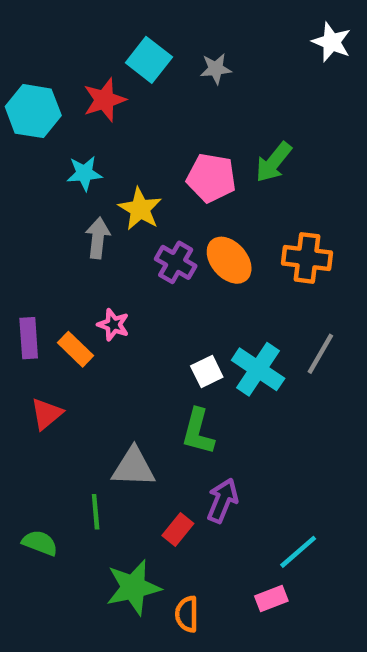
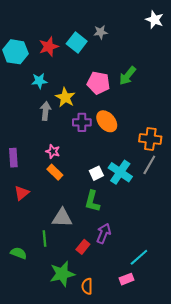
cyan square: (149, 60) -> (77, 42), moved
orange cross: (307, 258) -> (150, 139), moved
purple cross: (176, 262) -> (82, 122), turned -30
orange rectangle: (75, 349) -> (55, 172), moved

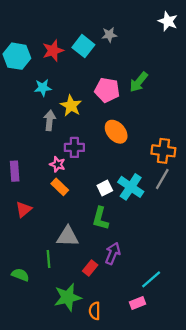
purple cross: (82, 122) -> (74, 147), moved

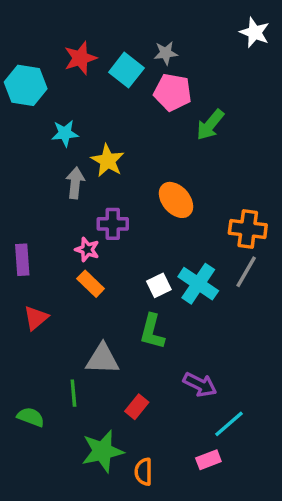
red star: (53, 51) -> (80, 58), moved
pink pentagon: (107, 90) -> (173, 92), moved
purple arrow: (113, 253) -> (200, 385), moved, turned 95

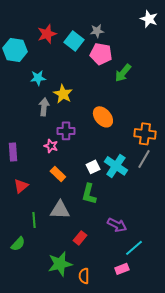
orange rectangle: (91, 284) -> (58, 174), moved
green line: (73, 393) -> (34, 220), moved
green semicircle: (31, 417) -> (18, 244), turned 112

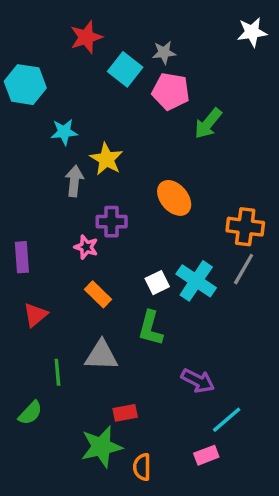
white star: (149, 19) -> (252, 32), turned -30
red star: (47, 34) -> (86, 37), moved
red rectangle: (80, 238) -> (125, 413), moved, turned 40

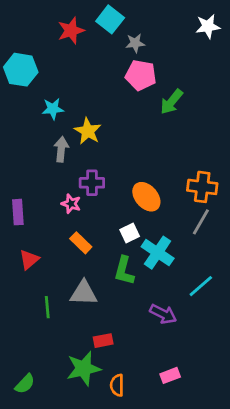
cyan square: (125, 69) -> (110, 19), moved
orange ellipse: (174, 198) -> (146, 197), moved
cyan cross: (196, 281) -> (158, 253), moved
green semicircle: (30, 413) -> (25, 384), moved
cyan line: (227, 420) -> (201, 286), moved

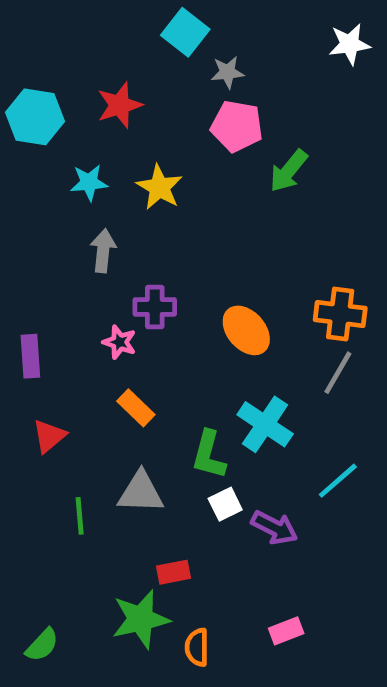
red star: (71, 31) -> (120, 105), moved
yellow star: (88, 131) -> (159, 187), moved
white square: (130, 233) -> (225, 504), moved

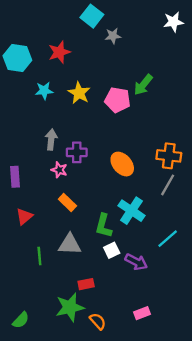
pink pentagon: (237, 126) -> (118, 100), moved
gray arrow: (103, 251) -> (51, 140), moved
orange semicircle: (197, 647) -> (98, 321), turned 138

